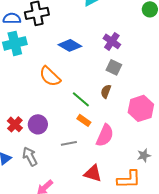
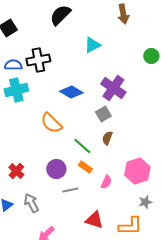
purple cross: (112, 41) -> (113, 88), size x1.4
gray square: (114, 67) -> (103, 114), moved, turned 35
pink hexagon: (141, 108) -> (137, 171), moved
purple circle: (38, 124) -> (56, 169), moved
pink semicircle: (105, 135) -> (106, 182), size x0.6

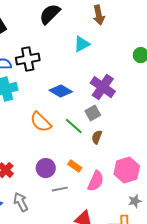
brown arrow: (123, 14) -> (99, 15), moved
green line: (82, 146) -> (74, 126), moved
pink semicircle: (106, 182) -> (96, 181), size x1.5

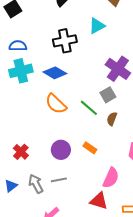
black cross: (28, 59) -> (65, 41), moved
blue diamond: (61, 91) -> (55, 73), moved
pink semicircle: (96, 181) -> (111, 178), moved
gray line: (60, 189) -> (59, 180), moved

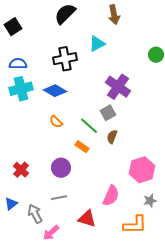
orange semicircle: (56, 104) -> (56, 122), size x0.6
orange rectangle: (90, 148) -> (82, 147), moved
gray arrow: (36, 184) -> (35, 214), moved
red triangle: (99, 201) -> (87, 219), moved

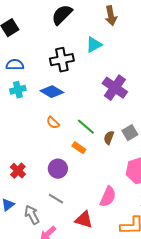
cyan cross: (21, 89) -> (18, 90), size x0.7
gray square: (108, 113) -> (130, 133), moved
gray line: (59, 198) -> (56, 199), turned 42

